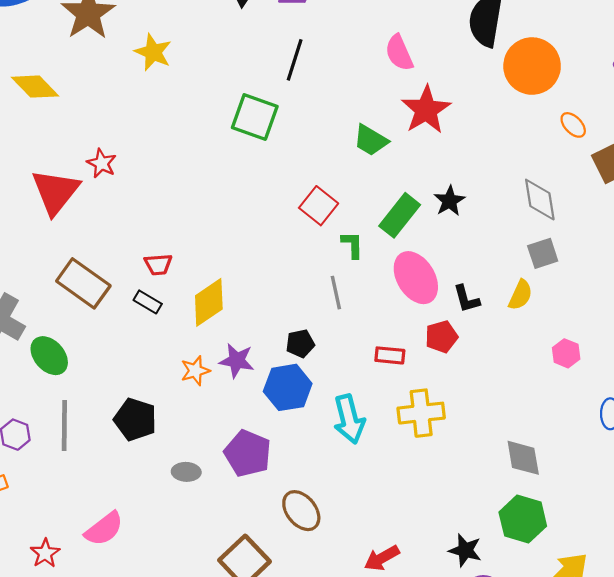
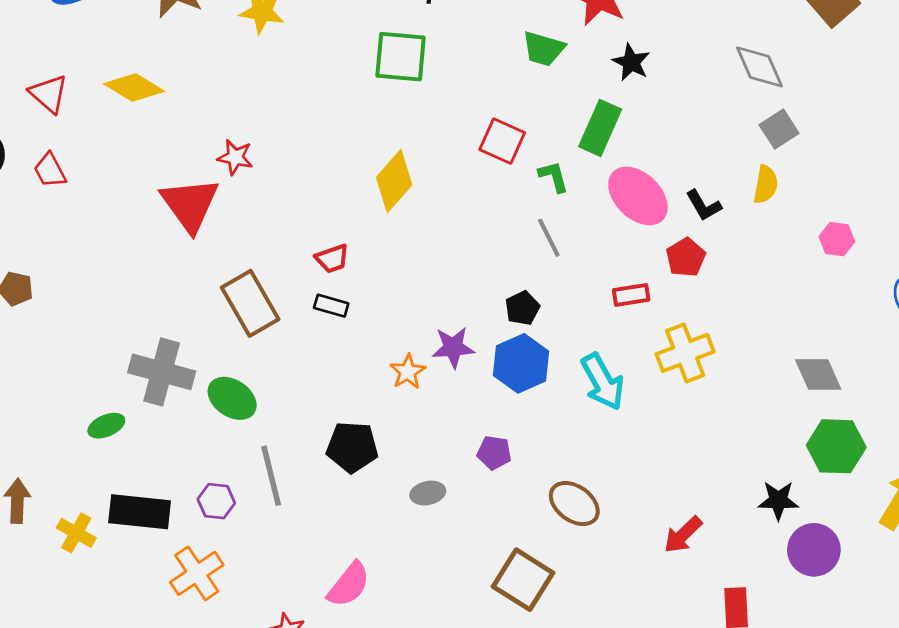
black star: (449, 201) -> (631, 62), moved
brown rectangle: (83, 283) -> (250, 303), turned 39
yellow diamond: (209, 302) -> (394, 181), moved
purple pentagon: (248, 453) -> (494, 453), size x0.6

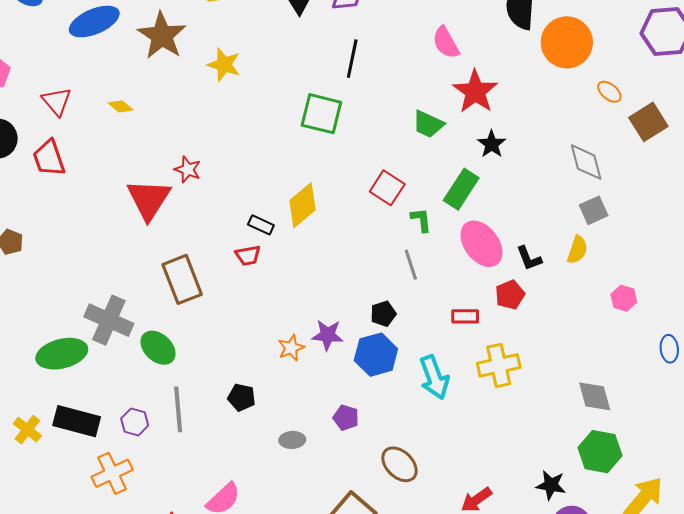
yellow diamond: (134, 87) -> (121, 106), size x0.6
red trapezoid: (50, 170) -> (49, 158), size x1.4
black rectangle: (331, 306) -> (261, 225), moved
green ellipse: (106, 426) -> (62, 354), size x1.8
black pentagon: (352, 447) -> (242, 397), size x0.7

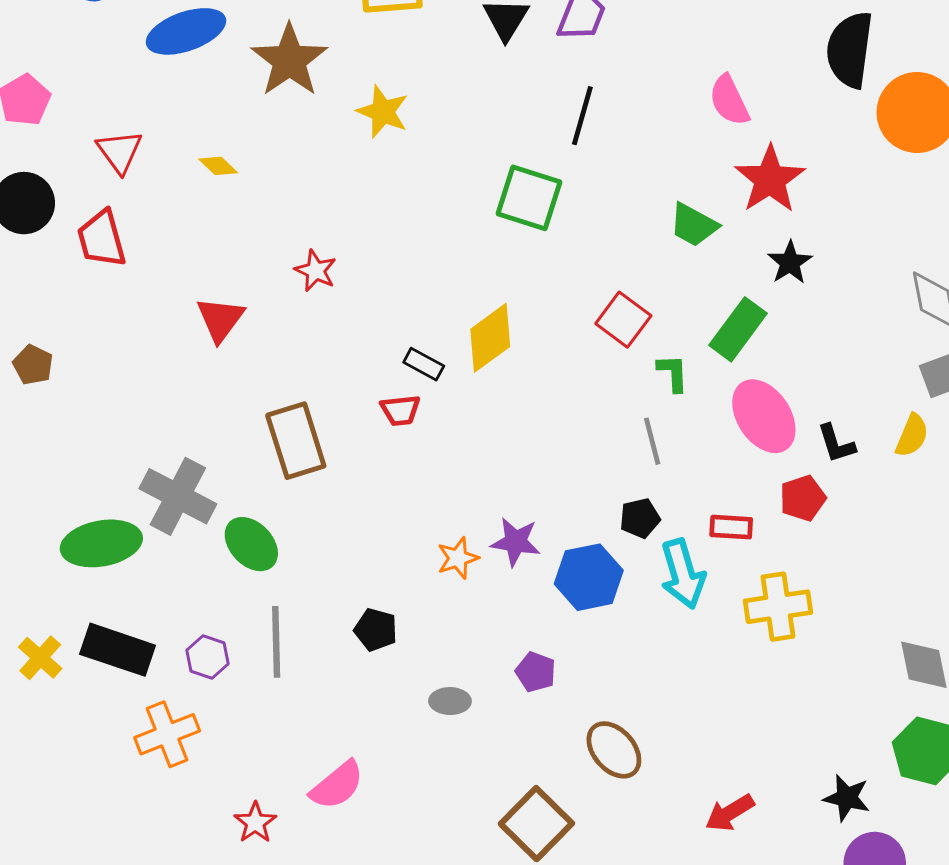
red triangle: (149, 199) -> (220, 319), moved, size x0.7
black pentagon: (383, 314) -> (640, 518), moved
cyan arrow: (434, 377) -> (683, 574), moved

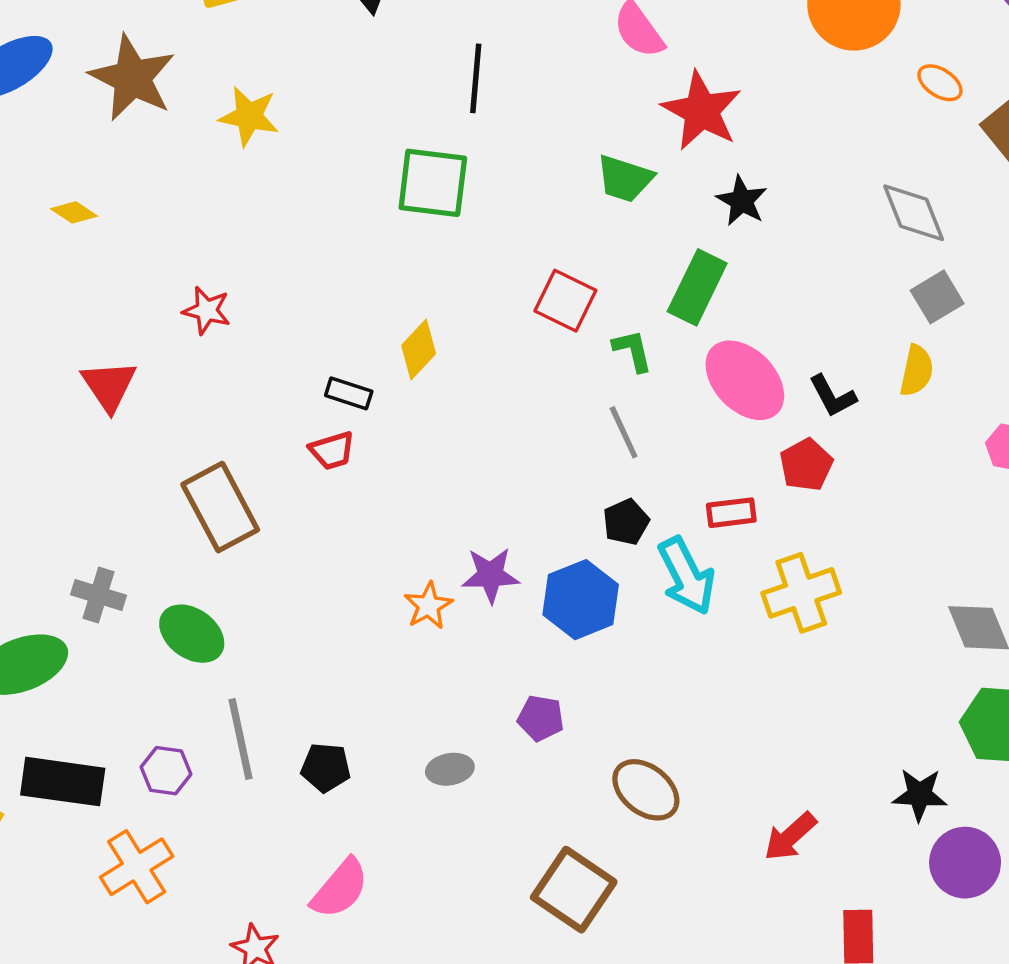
yellow diamond: (490, 338) -> (419, 349), size x0.7
gray cross: (178, 496) -> (98, 595), size x0.6
black pentagon: (376, 630) -> (326, 768), moved

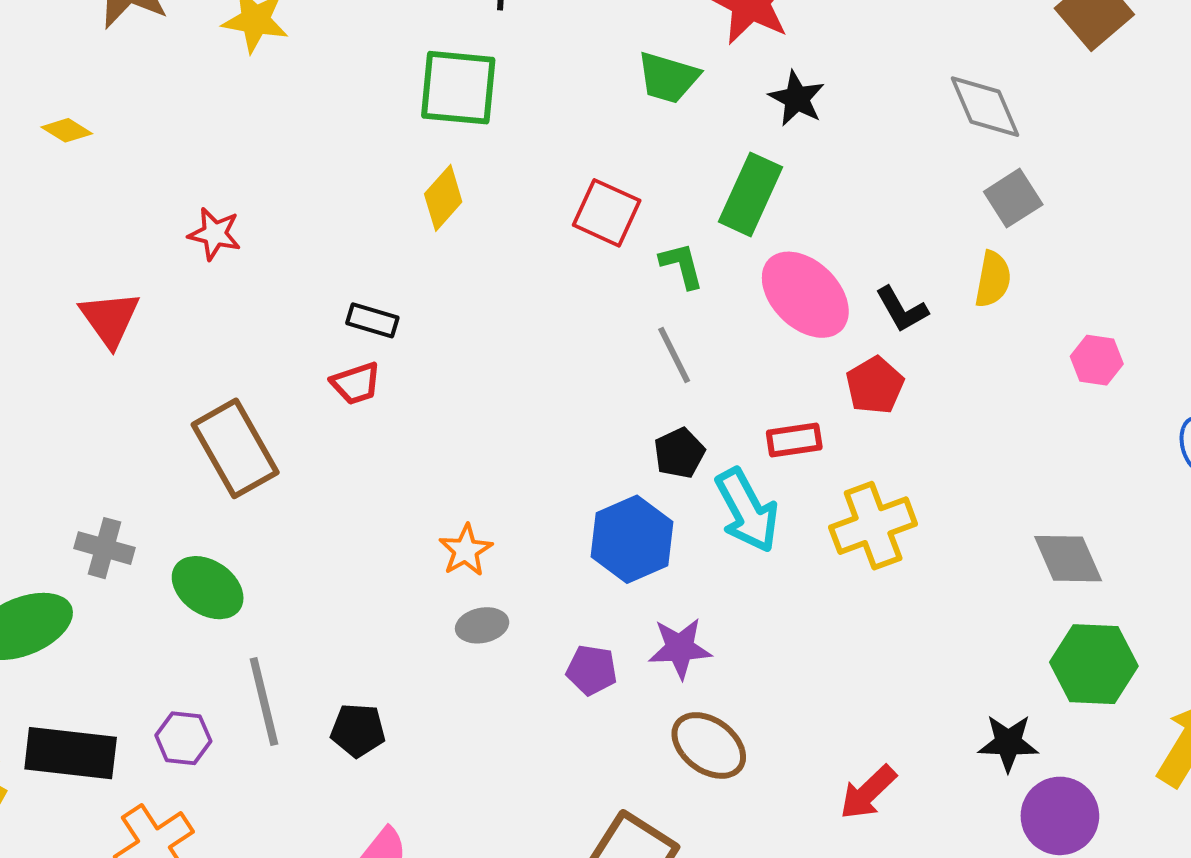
yellow diamond: (419, 349) -> (443, 198), moved
purple star: (490, 575) -> (680, 648), moved
gray ellipse: (450, 769) -> (482, 625), moved

